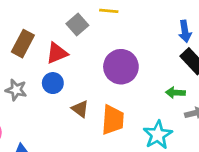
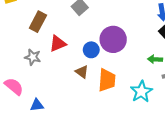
red triangle: (57, 53) -> (58, 44), moved
blue circle: (53, 83) -> (91, 50), moved

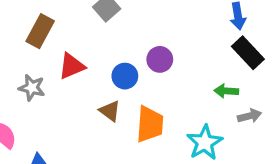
purple circle: (113, 39) -> (160, 59), size x0.6

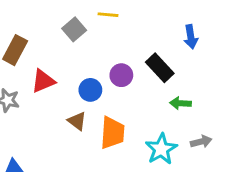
black rectangle: (248, 53) -> (160, 68), moved
gray arrow: (250, 116) -> (201, 142), moved

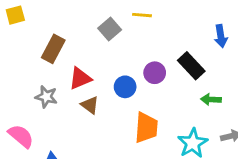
brown triangle: (77, 121) -> (90, 105), moved

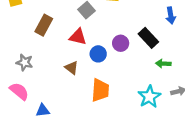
red triangle: (80, 78) -> (78, 37), moved, turned 36
gray star: (46, 97) -> (25, 62), moved
orange trapezoid: (146, 128) -> (100, 90), moved

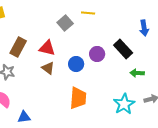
brown rectangle: (44, 25) -> (18, 47), moved
red triangle: (78, 37) -> (47, 48), moved
brown triangle: (71, 68) -> (48, 68), moved

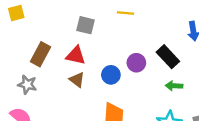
gray square: (65, 23) -> (85, 25), moved, turned -35
green arrow: (137, 73) -> (174, 86), moved

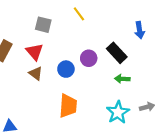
yellow line: (125, 13) -> (79, 14), turned 48
red triangle: (76, 55) -> (35, 52), turned 36

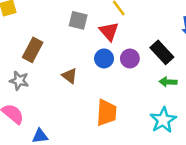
red triangle: (35, 52) -> (109, 31), moved
blue circle: (66, 69) -> (104, 58), moved

